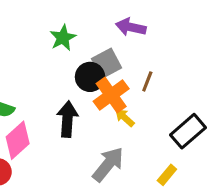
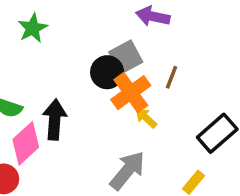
green star: (63, 38) -> (33, 28), moved
black arrow: (67, 119) -> (55, 120), moved

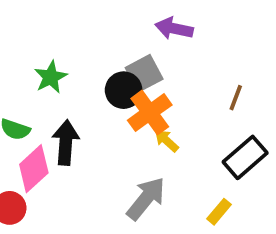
green star: (33, 28) -> (51, 77), moved
brown line: (171, 77) -> (236, 98), moved

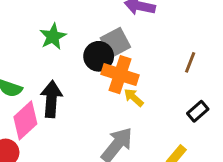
green star: (51, 77) -> (53, 36), moved
orange cross: (150, 113) -> (120, 75), turned -36
black rectangle: (245, 157) -> (198, 111), size x0.6

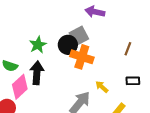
green star: (53, 36) -> (38, 45), moved
yellow arrow: (134, 97) -> (102, 87), moved
black rectangle: (198, 111) -> (133, 81), turned 40

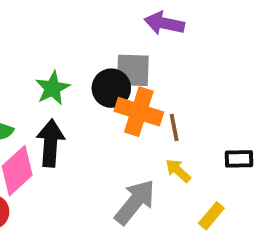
gray square: (79, 36) -> (133, 70), turned 30
brown line: (128, 49) -> (174, 127), moved, turned -32

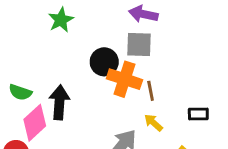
gray square: (133, 70) -> (139, 44), moved
green star: (52, 88) -> (61, 20), moved

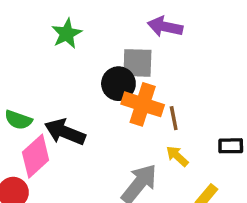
gray square: (139, 44) -> (137, 63), moved
black arrow: (59, 102) -> (65, 132), turned -72

